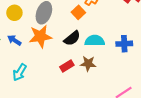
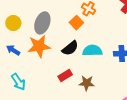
brown star: (88, 64) -> (87, 83), moved
cyan arrow: (20, 72) -> (18, 82), turned -66

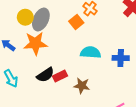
yellow circle: (13, 23) -> (25, 17), moved
black semicircle: (70, 48) -> (45, 75), moved

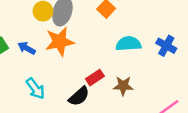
blue cross: (121, 58) -> (166, 46), turned 35
black semicircle: (45, 75) -> (79, 96), moved

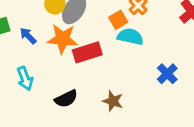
cyan semicircle: (128, 44) -> (130, 37), moved
red rectangle: (95, 78) -> (87, 52), moved, size x1.5

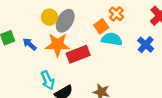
blue cross: (167, 74) -> (146, 45), moved
cyan arrow: (25, 78) -> (48, 80), moved

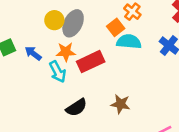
orange star: (58, 45) -> (66, 52), size x0.7
cyan arrow: (48, 80) -> (58, 72), moved

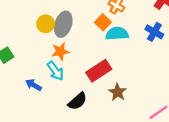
blue arrow: (33, 53) -> (33, 85), moved
red rectangle: (91, 62) -> (99, 71), moved
brown star: (120, 104) -> (118, 92), turned 30

